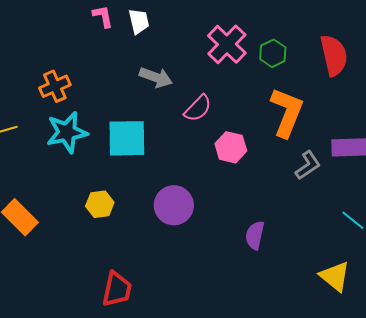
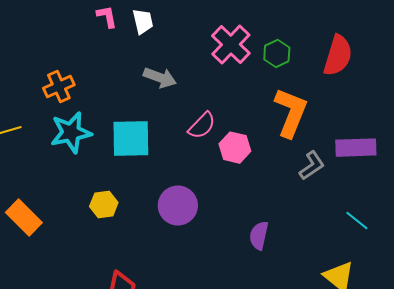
red semicircle: (334, 55) -> (338, 56), turned 30
pink semicircle: (198, 108) -> (202, 126), moved

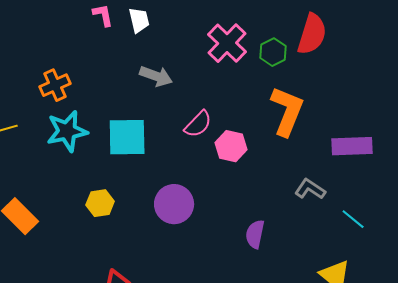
red semicircle: (338, 56) -> (312, 34), moved
gray L-shape: (312, 166) -> (310, 189), moved, turned -112

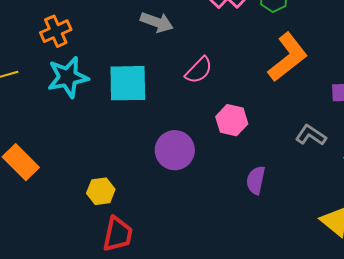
orange L-shape: (287, 111) -> (288, 57), turned 30
pink hexagon: (231, 146) -> (232, 120), moved
yellow hexagon: (100, 203) -> (101, 191), moved

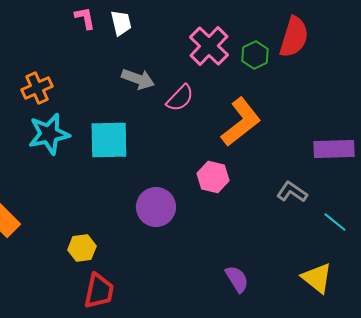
orange L-shape: (288, 57) -> (241, 122), moved
pink semicircle: (199, 70) -> (180, 98), moved
purple semicircle: (256, 180) -> (237, 279), moved, turned 136

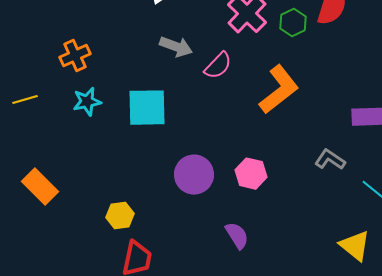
cyan star: (49, 134) -> (87, 102), size x0.7
pink hexagon: (213, 177) -> (251, 174), moved
purple semicircle: (237, 279) -> (237, 236), moved

